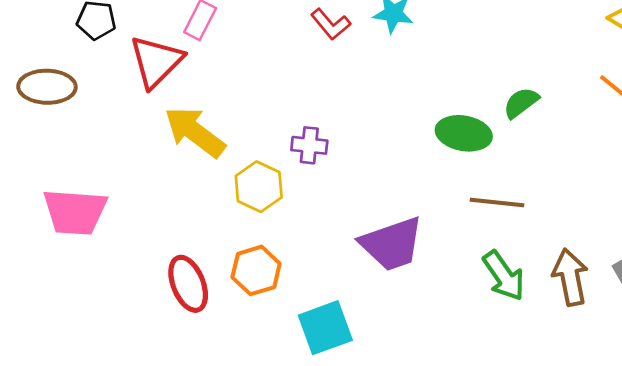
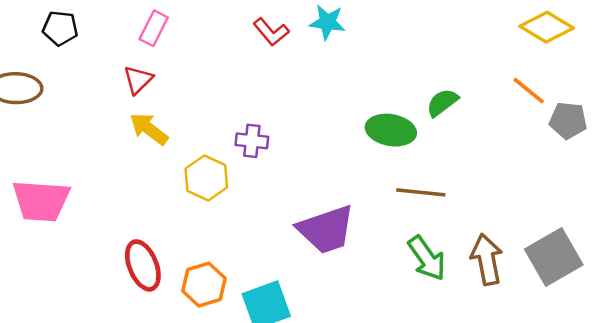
red triangle: (156, 61) -> (138, 80), moved, size x0.6
yellow arrow: (195, 132) -> (149, 129), size x0.7
orange hexagon: (256, 270) -> (204, 285), moved

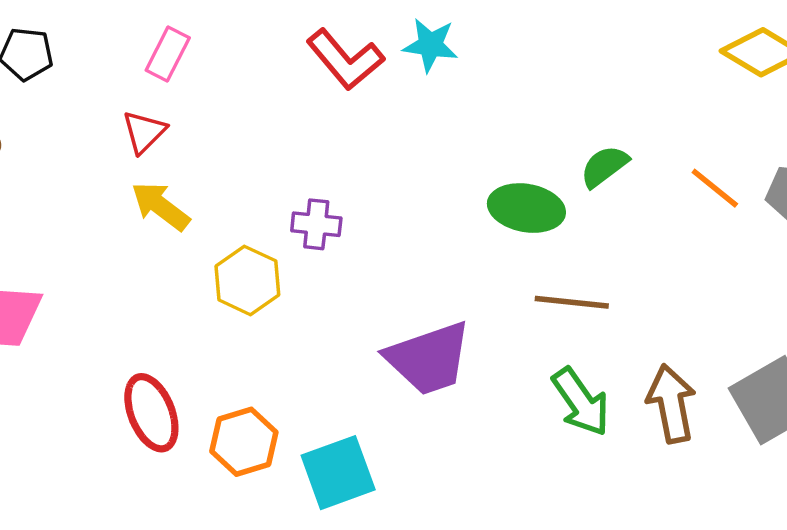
red L-shape: (271, 32) -> (345, 59), size x1.4
orange line: (529, 91) -> (715, 188), moved

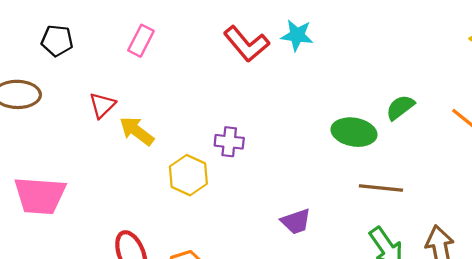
red triangle: (144, 132) -> (102, 105), moved
purple trapezoid: (429, 358) -> (296, 221), size x0.6

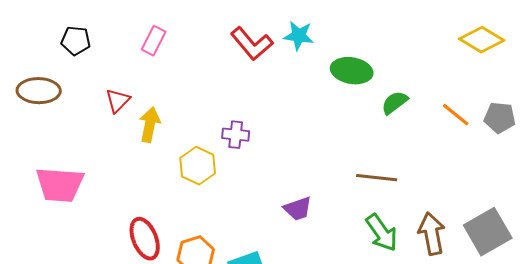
yellow arrow: (137, 131) -> (150, 125), turned 64
green ellipse: (354, 132) -> (352, 71), moved

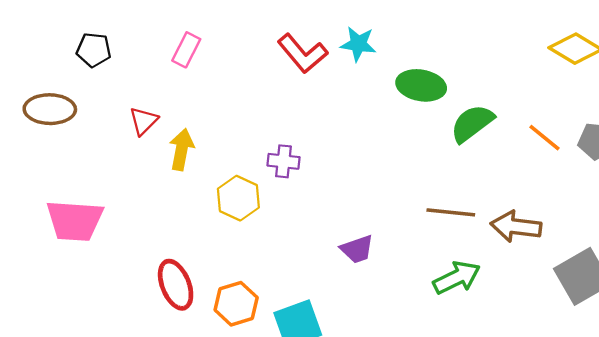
green semicircle: (395, 103) -> (472, 123), size x1.4
green arrow: (382, 233) -> (457, 278), turned -81
brown arrow: (432, 234) -> (516, 227), moved, turned -72

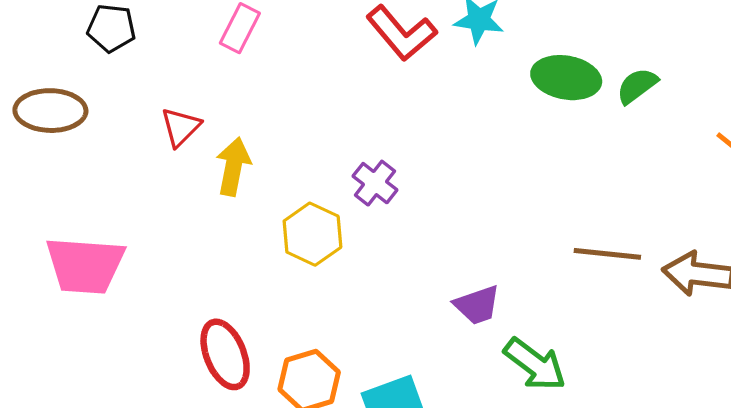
green semicircle: (472, 123) -> (637, 86), moved, size x0.7
purple cross: (283, 161) -> (375, 183), turned 32
green arrow: (457, 278) -> (535, 364), moved, turned 63

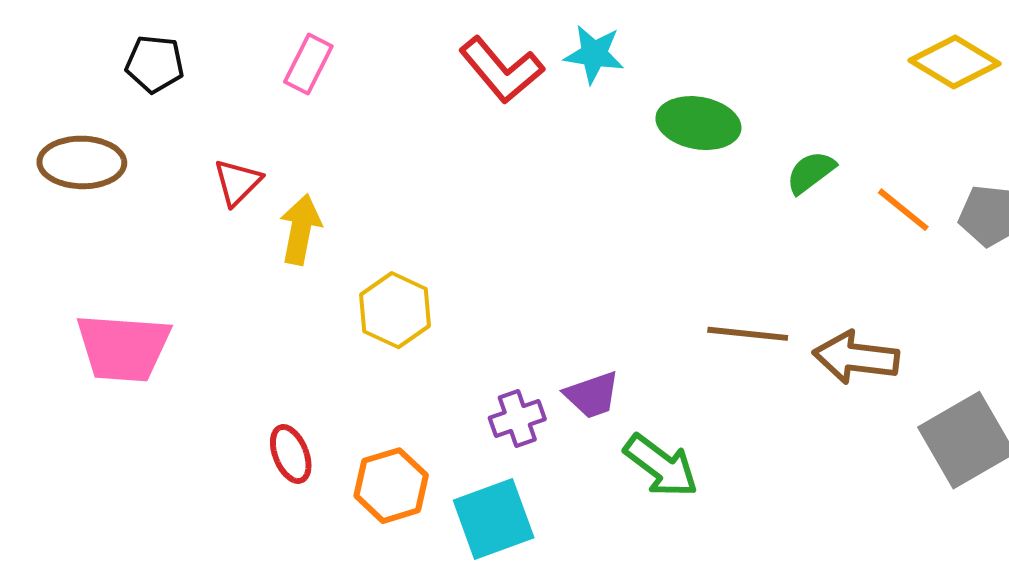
green semicircle: (637, 86) -> (811, 172), moved
purple cross: (375, 183) -> (517, 419), moved, turned 33
red ellipse: (225, 354) -> (291, 454), size x0.7

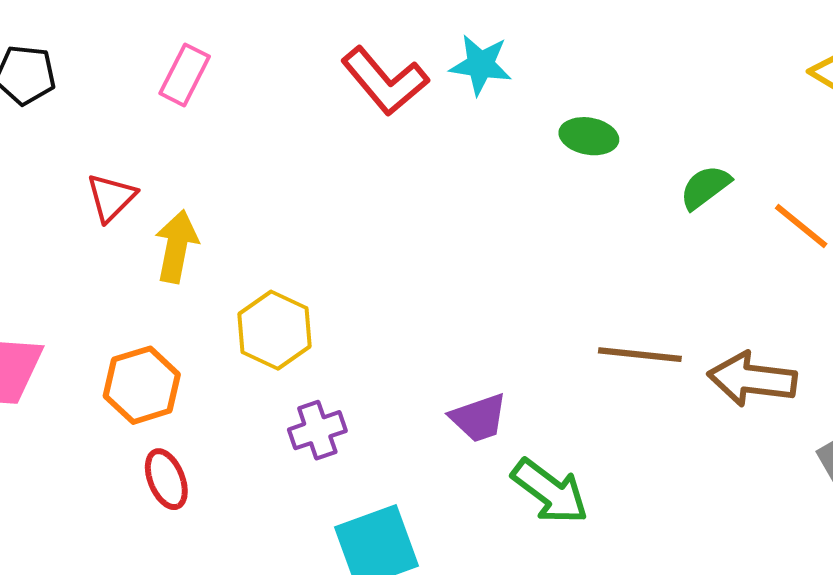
green ellipse: (698, 123) -> (589, 136), size x0.7
purple cross: (517, 419) -> (317, 430), moved
orange hexagon: (391, 486) -> (142, 385), moved

